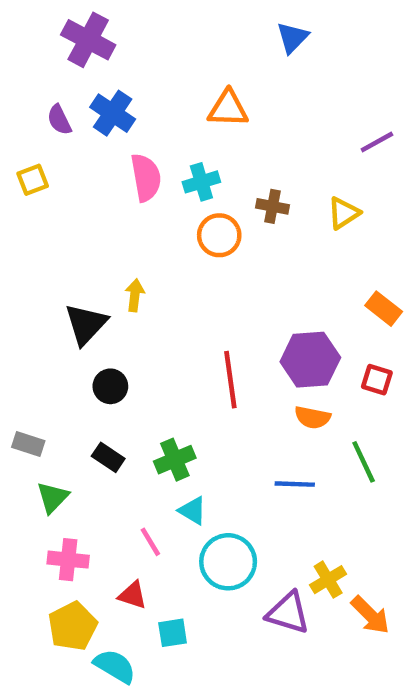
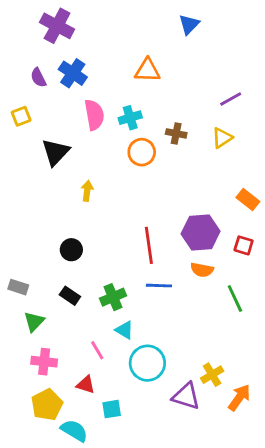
purple line: (377, 142) -> (231, 99), moved
black triangle: (86, 324) -> (56, 152), moved
blue line: (295, 484) -> (159, 286), moved
orange arrow: (370, 615) -> (239, 398), turned -100

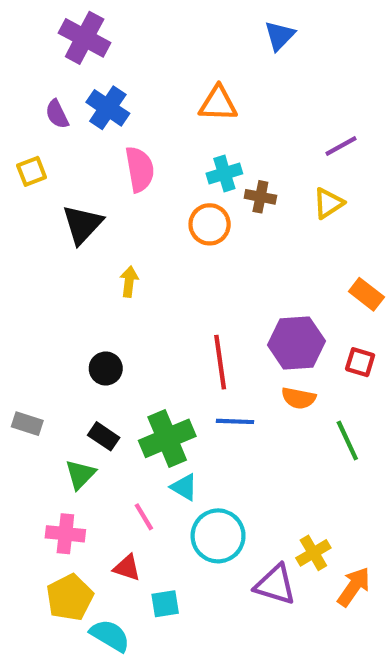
cyan cross: (130, 118) -> (224, 173), moved
green cross: (113, 297) -> (167, 438), size x1.4
green triangle: (34, 321) -> (80, 474), moved

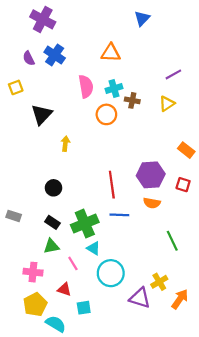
pink semicircle: (140, 169) -> (86, 86), moved
green line: (347, 441) -> (172, 241), moved
green triangle: (80, 474) -> (51, 246), moved, turned 35

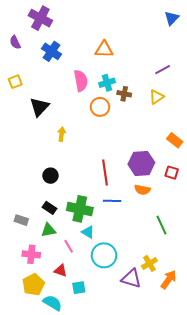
blue triangle: (142, 18) -> (172, 18), moved
purple semicircle: (29, 58) -> (15, 42), moved
gray rectangle: (14, 216) -> (21, 220), moved
green cross: (85, 223) -> (80, 209), turned 35

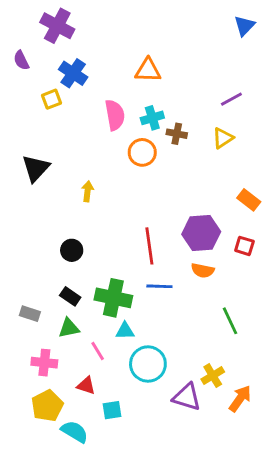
yellow square: (15, 82) -> (52, 99), moved
black triangle: (39, 107) -> (36, 168), moved
cyan triangle: (88, 232) -> (125, 331), turned -32

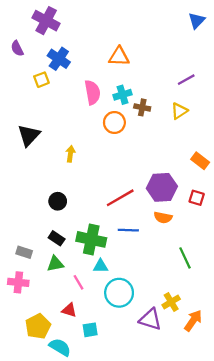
red line: (149, 246) -> (120, 198), turned 68
pink cross: (44, 363) -> (18, 282), moved

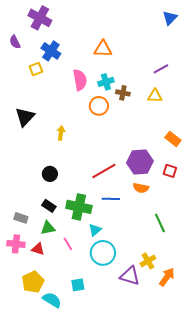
yellow triangle: (179, 111) -> (155, 96), turned 35
cyan triangle: (101, 266) -> (95, 230), moved, turned -40
red triangle: (69, 310) -> (38, 249), moved

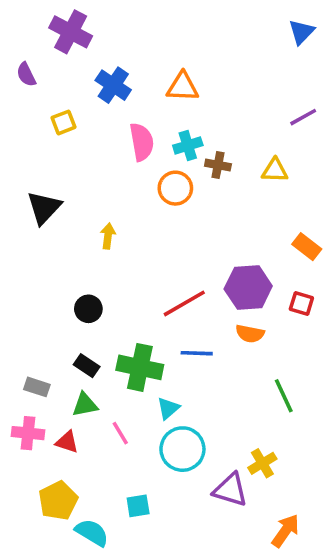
blue cross: (51, 51) -> (113, 85), moved
purple line: (161, 69) -> (303, 117), moved
orange arrow: (167, 277) -> (285, 531), moved

